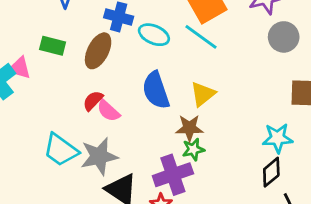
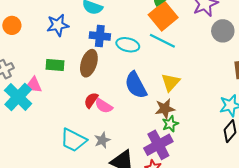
gray star: (99, 156) -> (102, 140), size x0.6

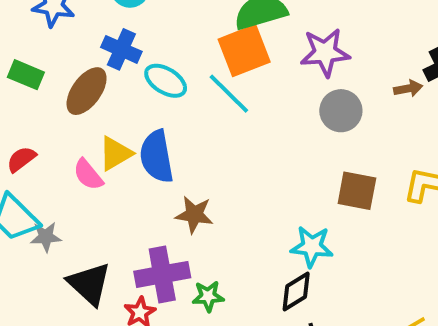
yellow triangle: (171, 82) -> (115, 153), moved
red semicircle: (91, 100) -> (21, 159), moved
green star: (170, 124) -> (208, 296), moved
gray star: (102, 140) -> (46, 237), moved

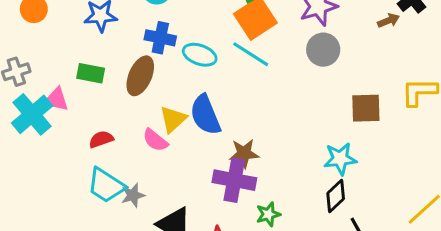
gray circle: (341, 111) -> (323, 50), moved
red semicircle: (21, 159) -> (101, 139), turned 30
purple cross: (162, 274) -> (234, 180), moved, turned 33

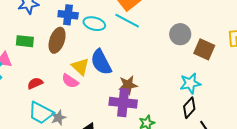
gray circle: (323, 50) -> (180, 34), moved
brown square: (366, 108) -> (204, 49), turned 30
yellow triangle: (173, 119) -> (80, 67), turned -30

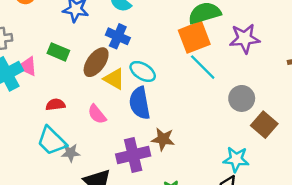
cyan line: (127, 21) -> (203, 67), moved
cyan ellipse: (94, 24) -> (143, 71), moved
yellow triangle: (80, 67) -> (114, 79), moved, turned -30
purple cross: (123, 103) -> (133, 155), moved, turned -36

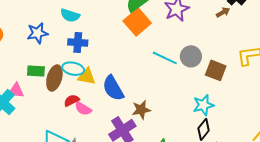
brown ellipse: (96, 62) -> (54, 78), moved
cyan line: (203, 67) -> (165, 58), moved
cyan ellipse: (143, 71) -> (73, 69), moved
red semicircle: (55, 105) -> (72, 100), moved

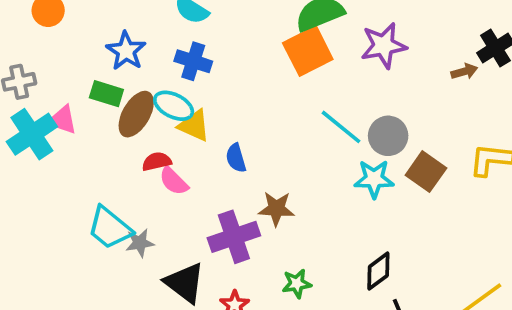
blue star: (38, 33) -> (126, 51), moved, turned 30
blue semicircle: (113, 88) -> (236, 158), size x0.6
cyan star: (203, 105) -> (374, 179), moved

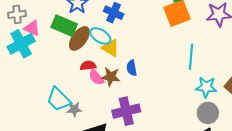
green rectangle: (106, 94) -> (64, 26), size x1.4
pink triangle: (62, 120) -> (32, 28), moved
cyan line: (341, 127) -> (191, 57), turned 50
gray circle: (388, 136) -> (208, 113), moved
brown star: (276, 209) -> (111, 77), moved

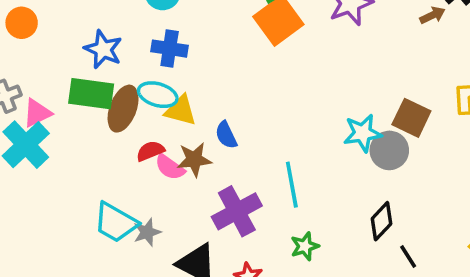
pink triangle: (32, 28) -> (37, 113), turned -36
cyan line: (191, 57) -> (292, 185), moved
gray circle: (208, 113) -> (389, 150), moved

